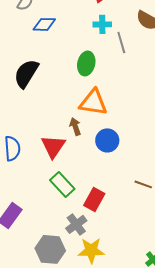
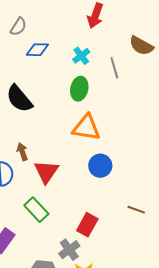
cyan cross: (102, 24) -> (81, 56), moved, turned -36
black semicircle: (26, 73) -> (19, 99), turned -72
brown arrow: (75, 126) -> (22, 152), moved
green rectangle: (62, 184) -> (36, 210), moved

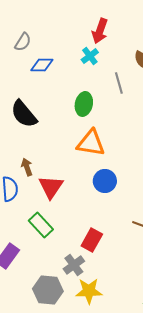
cyan cross: (81, 56) -> (90, 56), moved

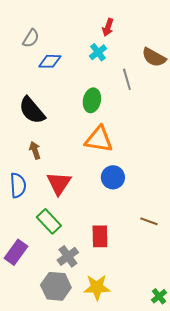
red arrow: (100, 31) -> (108, 27), size x0.7
brown arrow: (27, 167) -> (35, 150), moved
red rectangle: (92, 240) -> (100, 236), turned -30
gray cross: (74, 265) -> (68, 256), moved

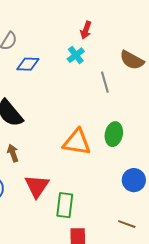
green ellipse: (92, 100) -> (114, 134), moved
blue circle: (113, 177) -> (134, 180), moved
green rectangle: (49, 221) -> (65, 205), moved, turned 50

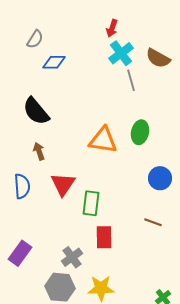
cyan cross: (76, 55) -> (121, 53), moved, size x1.4

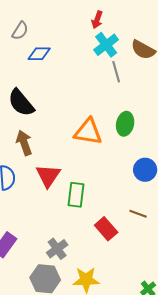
brown arrow: (39, 151) -> (24, 143), size x1.4
red rectangle: (104, 237) -> (106, 229), moved, turned -40

